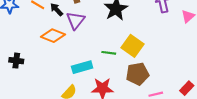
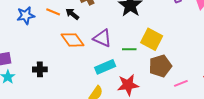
purple triangle: (76, 20) -> (102, 38), moved, turned -36
orange diamond: (53, 36) -> (72, 40), turned 40

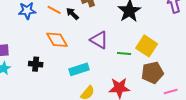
orange diamond: (72, 40) -> (57, 40), moved
cyan rectangle: (105, 67) -> (79, 69), moved

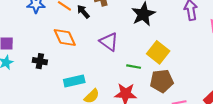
green line: (124, 53) -> (134, 67), moved
cyan rectangle: (79, 69) -> (74, 81), moved

